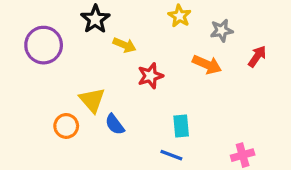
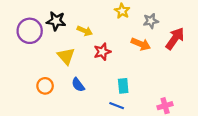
black star: (95, 19) -> (56, 21), moved, turned -30
red arrow: (257, 56) -> (175, 39), size x1.5
yellow triangle: (92, 100) -> (66, 56), moved

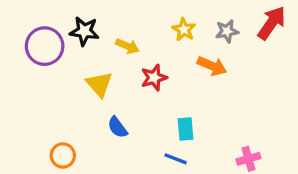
yellow star: (122, 11) -> (184, 30), moved
red arrow: (175, 39) -> (272, 23), moved
orange circle: (45, 86) -> (63, 155), moved

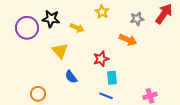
yellow star: (184, 30) -> (102, 12), moved
red star: (154, 78) -> (101, 59), moved

